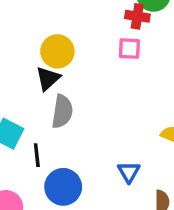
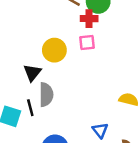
yellow circle: (57, 51) -> (54, 50), moved
black line: (37, 155) -> (30, 108), moved

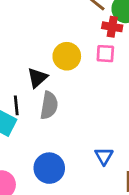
black line: (30, 108) -> (16, 105), moved

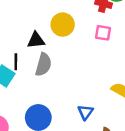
pink square: (105, 54) -> (103, 33), moved
black triangle: (37, 78) -> (36, 40), turned 30

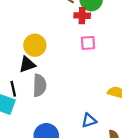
yellow circle: (63, 25) -> (35, 45), moved
blue triangle: (85, 112) -> (89, 120), turned 49

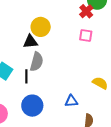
red cross: (82, 16) -> (86, 11), turned 32
black line: (13, 89) -> (26, 76), moved

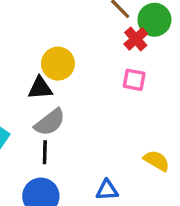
gray semicircle: (37, 62) -> (50, 122), turned 36
black line: (26, 76) -> (45, 152), moved

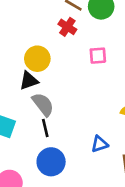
red cross: (136, 39) -> (67, 27), moved
gray semicircle: (50, 122) -> (43, 104), turned -75

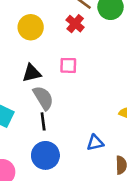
pink square: (98, 56) -> (68, 65), moved
yellow circle: (37, 59) -> (31, 27), moved

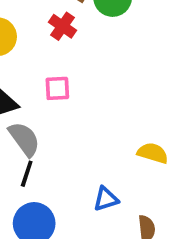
black line: (43, 121) -> (27, 174), turned 30

